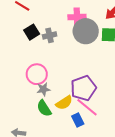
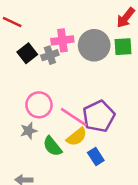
pink cross: (77, 17) -> (62, 40), moved
gray star: (43, 89) -> (29, 131), moved
pink line: (87, 107) -> (74, 117), moved

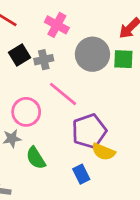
pink cross: (62, 40) -> (57, 25), moved, turned 30
pink line: (74, 117) -> (63, 94), moved
yellow semicircle: (77, 137) -> (103, 152), moved, turned 55

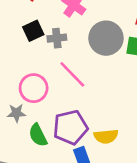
purple pentagon: (89, 131) -> (70, 127), moved
yellow semicircle: (103, 152) -> (106, 136), turned -35

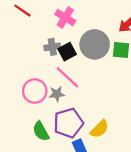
black square: (33, 31) -> (67, 52), moved
gray star: (16, 113) -> (57, 94), moved
yellow semicircle: (106, 136) -> (99, 129), turned -36

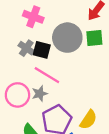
gray cross: (52, 47) -> (26, 48), turned -35
black square: (67, 52) -> (42, 50), turned -36

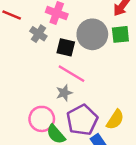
gray cross: (26, 48) -> (38, 34), moved
pink circle: (17, 95) -> (42, 119), moved

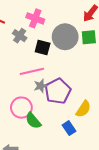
pink line: (72, 74) -> (32, 71), moved, turned -45
purple pentagon: (82, 120) -> (58, 91), moved

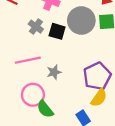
gray cross: (20, 36) -> (36, 27), moved
pink line: (32, 71) -> (28, 60), moved
purple pentagon: (58, 91) -> (97, 76), moved

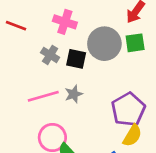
gray star: (54, 72) -> (74, 94), moved

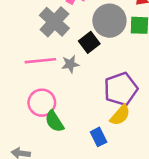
gray cross: (50, 55) -> (54, 22), size x1.6
black square: (76, 59) -> (89, 42), moved, turned 30

